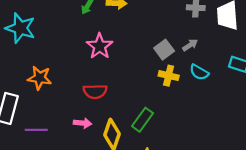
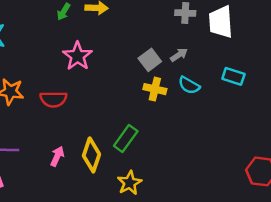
red semicircle: (95, 91) -> (53, 99), moved
pink arrow: (83, 123) -> (57, 156), moved, turned -72

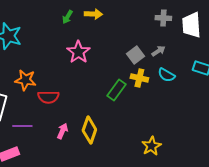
red semicircle: (53, 99) -> (48, 97), moved
green rectangle: (126, 138) -> (116, 90), moved
yellow star: (130, 183) -> (151, 146), moved

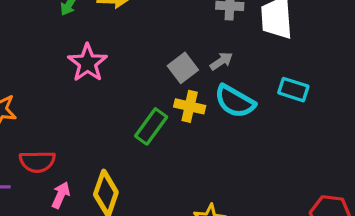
cyan semicircle: (166, 75) -> (235, 101), size x1.4
red semicircle: (48, 97) -> (37, 162), moved

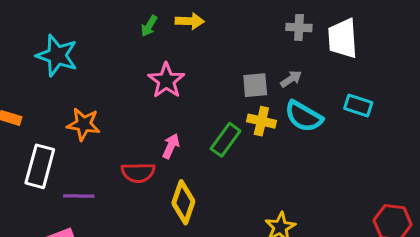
gray square: (183, 68) -> (255, 85), turned 32
red semicircle: (37, 162) -> (138, 173), moved
pink arrow: (61, 195) -> (171, 146), moved

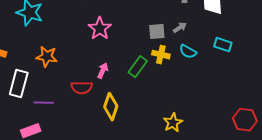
cyan semicircle: (304, 116) -> (188, 52), size x0.7

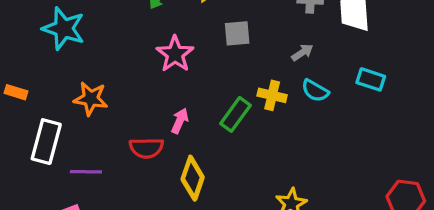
gray square: (157, 32) -> (237, 33), moved

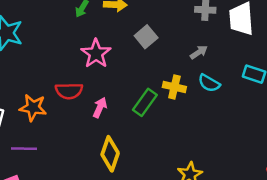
gray square: (237, 33) -> (146, 37), turned -35
orange star: (91, 99) -> (33, 108), moved
red semicircle: (146, 148) -> (69, 91), moved

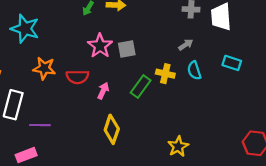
gray square: (146, 37) -> (127, 49), moved, turned 30
cyan semicircle: (209, 83) -> (194, 70), turned 42
orange star: (33, 108) -> (44, 68), moved

